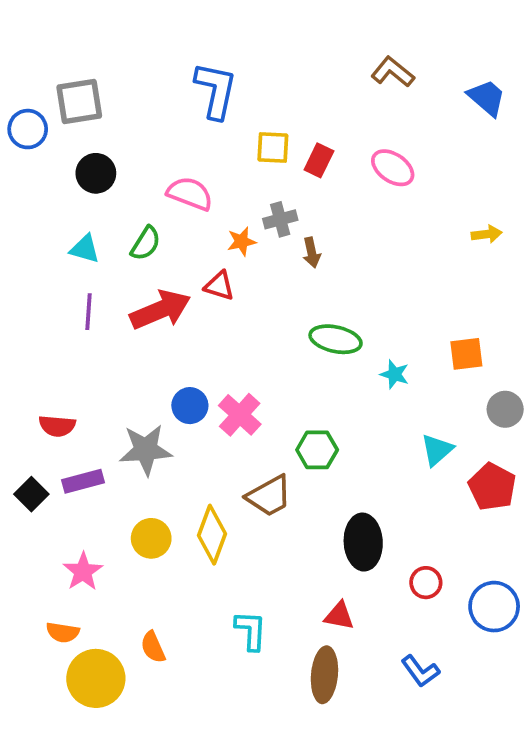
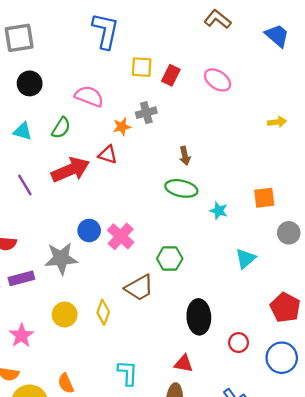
brown arrow: (312, 253) -> (185, 156), moved
purple line: (88, 312) -> (25, 185), moved, turned -35
red pentagon: (492, 487) -> (285, 308), moved
yellow diamond: (212, 535) -> (103, 312), size x0.7

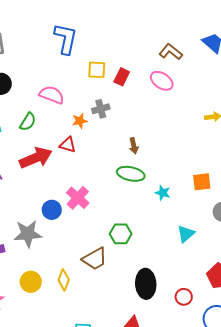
brown L-shape: (218, 19) -> (171, 52), moved
pink cross: (121, 236) -> (78, 198), moved
red circle: (239, 343) -> (184, 297), moved

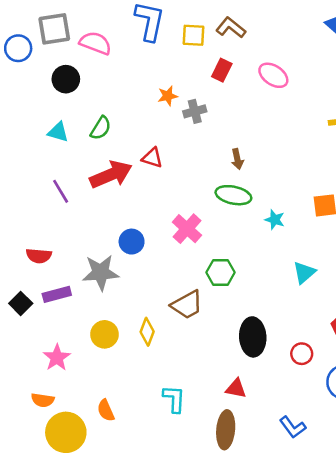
brown L-shape: (171, 52) -> (231, 28), moved
yellow square: (97, 70) -> (193, 35), moved
pink semicircle: (52, 95) -> (95, 43), moved
orange star: (80, 121) -> (168, 96), moved
pink cross: (78, 198) -> (187, 229), moved

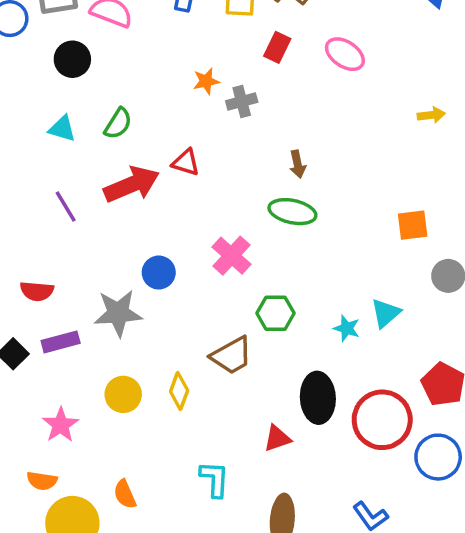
cyan star: (275, 220) -> (347, 328), moved
red circle: (302, 354) -> (382, 420), size x2.0
red triangle: (236, 389) -> (277, 438), moved, turned -30

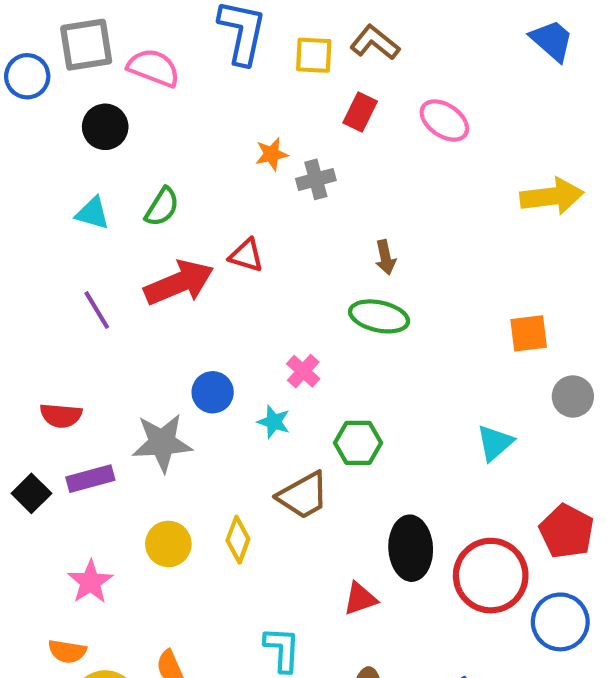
yellow arrow: (431, 115) -> (552, 196), size x1.8
pink cross: (232, 256) -> (303, 371), size x0.7
cyan star: (347, 328) -> (274, 422), moved

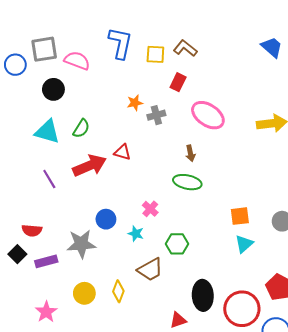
pink ellipse: (444, 120) -> (208, 115), moved, size x1.4
cyan triangle: (93, 213) -> (47, 132), size x1.5
orange square: (529, 333) -> (240, 216), moved
black square: (31, 493) -> (17, 254), moved

